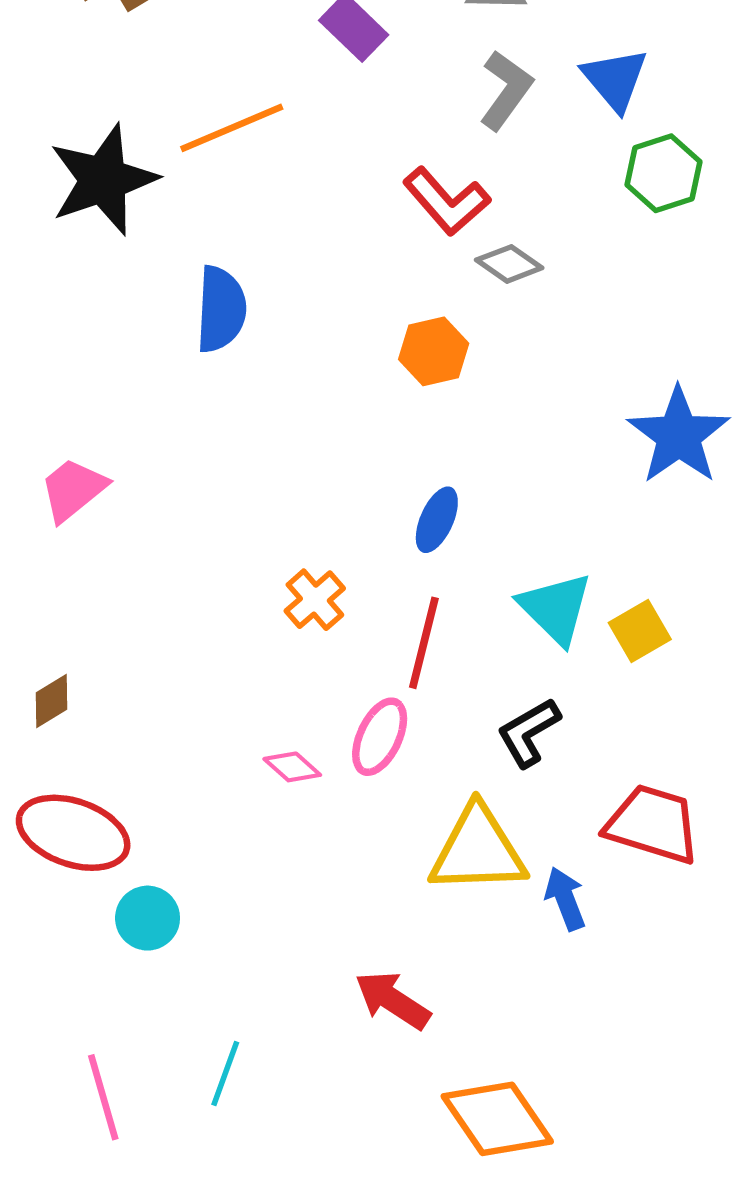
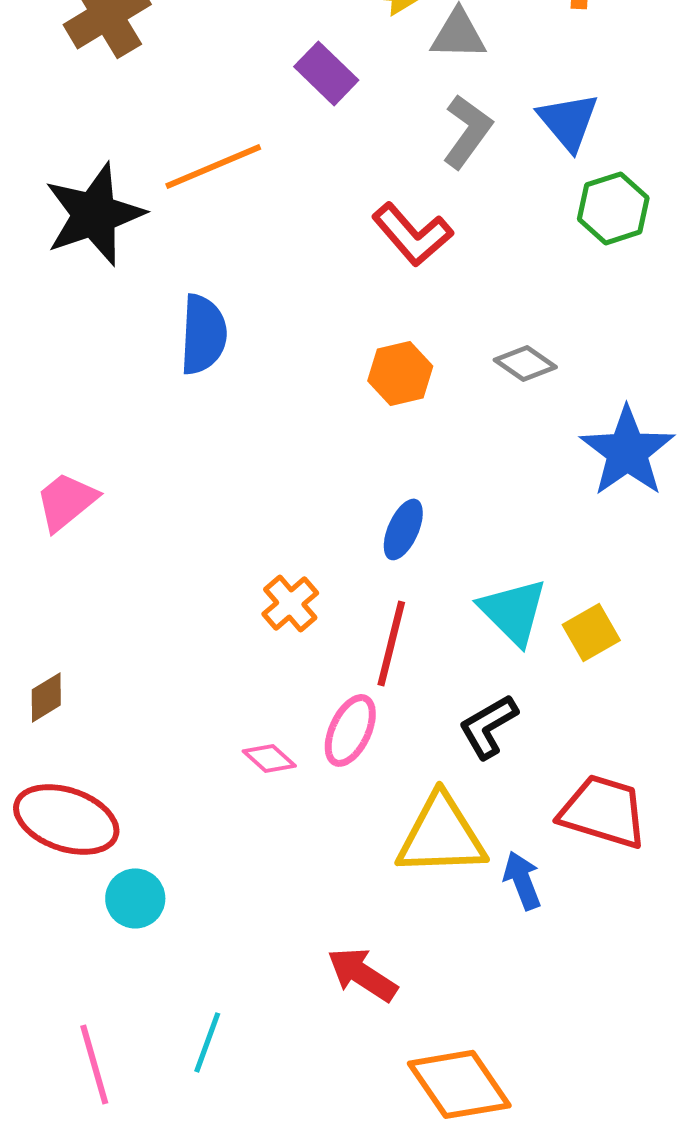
gray diamond: (509, 264) -> (525, 363), moved

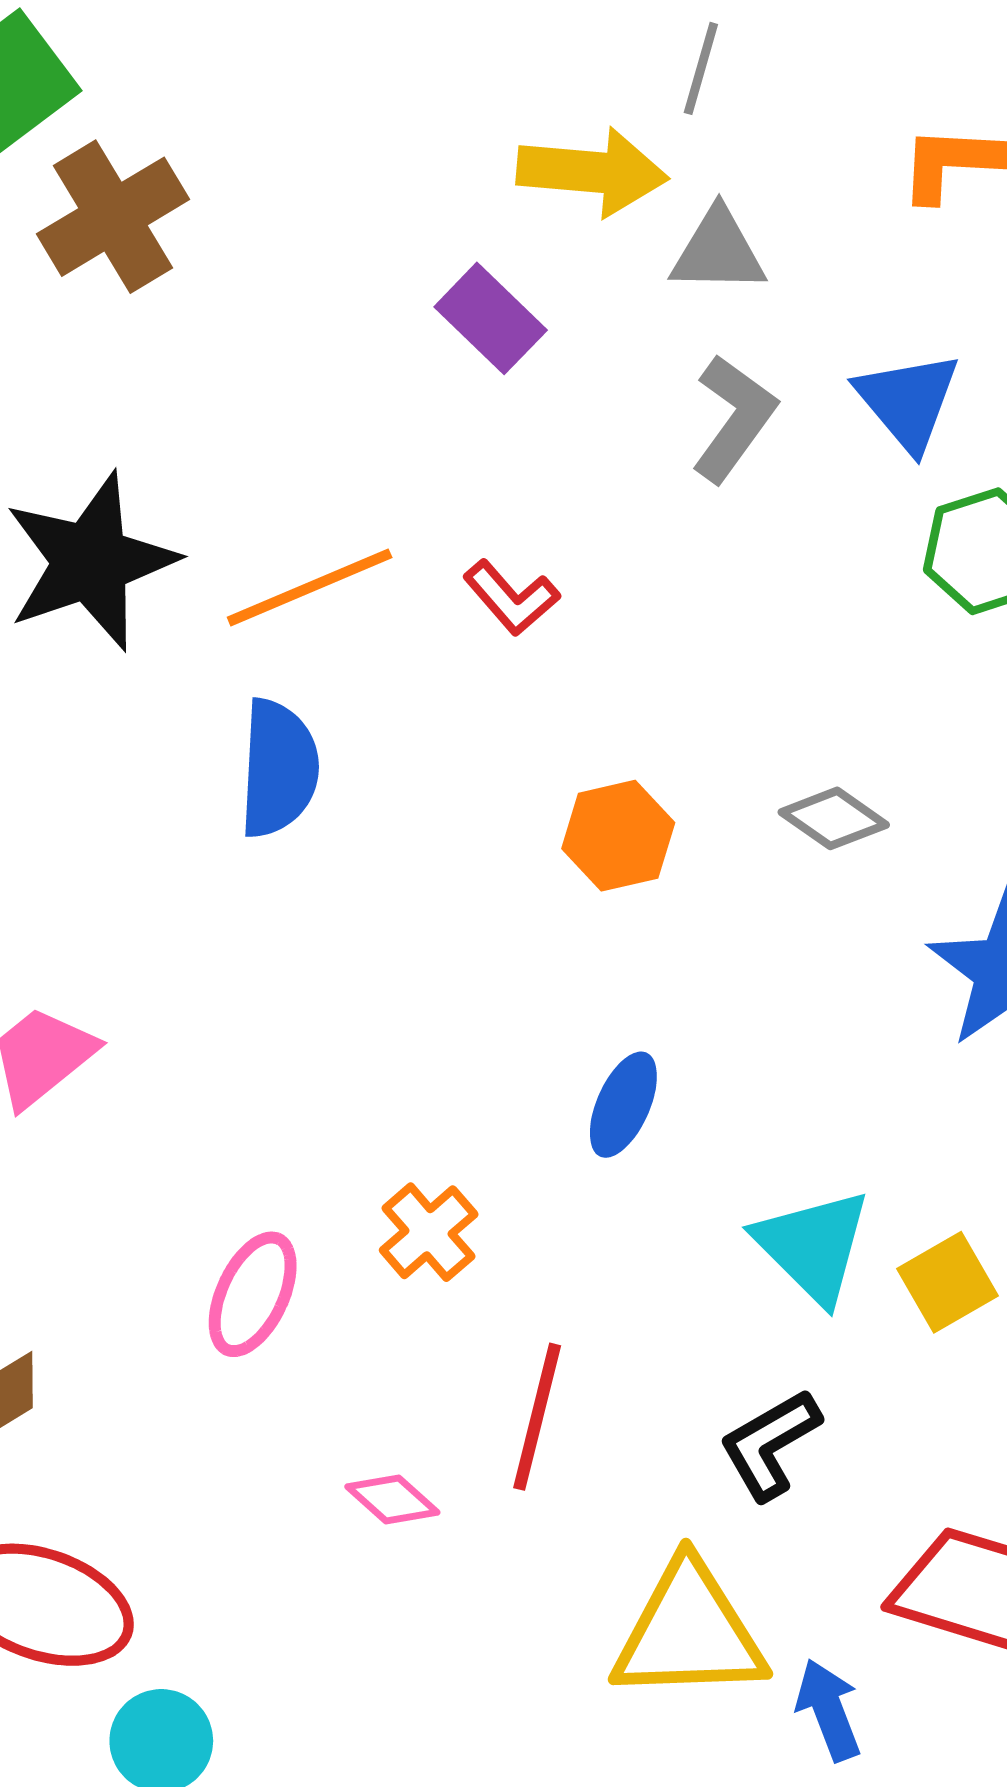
orange line: (213, 166) -> (310, 587), moved
red L-shape: (412, 234) -> (511, 598), moved, size x0.7
red line: (391, 643) -> (537, 1417), moved
pink ellipse: (350, 730) -> (253, 1294), moved

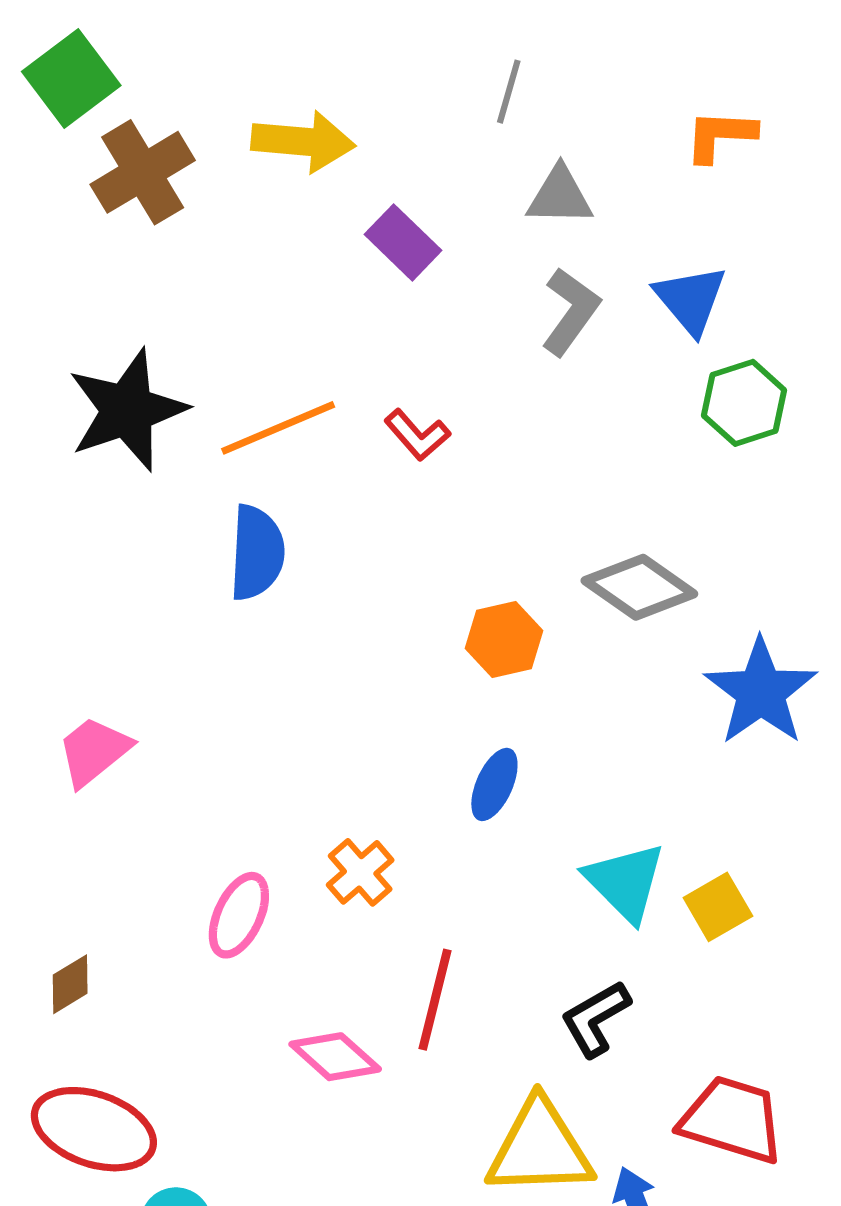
gray line: (701, 68) -> (509, 92), moved
yellow arrow: (592, 172) -> (303, 141), moved
gray diamond: (834, 818) -> (639, 587), size x1.5
orange hexagon: (618, 836) -> (504, 639), moved
pink diamond: (392, 1499) -> (335, 1057), size x1.4

